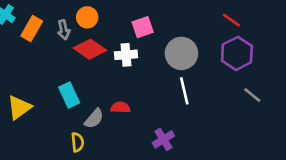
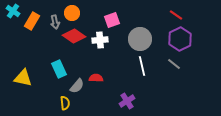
gray line: (252, 95) -> (174, 64), moved
yellow triangle: (19, 107) -> (23, 78), turned 48

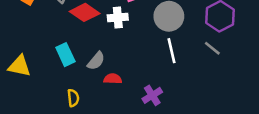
red semicircle: (96, 78) -> (113, 79), moved
gray semicircle: (77, 86) -> (96, 61), moved

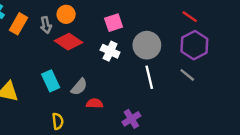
white cross: (118, 18) -> (110, 51), moved, turned 30

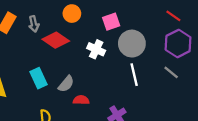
orange circle: (66, 14) -> (72, 14), moved
pink square: (114, 23) -> (111, 22), moved

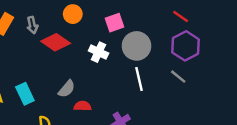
cyan rectangle: (38, 78) -> (25, 94), moved

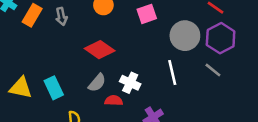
red diamond: (56, 42) -> (100, 50), moved
gray circle: (137, 46) -> (185, 36), moved
white cross: (99, 52) -> (130, 83), moved

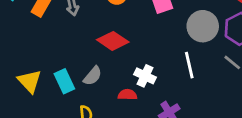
gray semicircle: (97, 83) -> (93, 76), moved
yellow triangle: (21, 88) -> (29, 81), turned 35

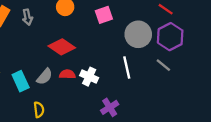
red semicircle: (128, 95) -> (67, 74), moved

